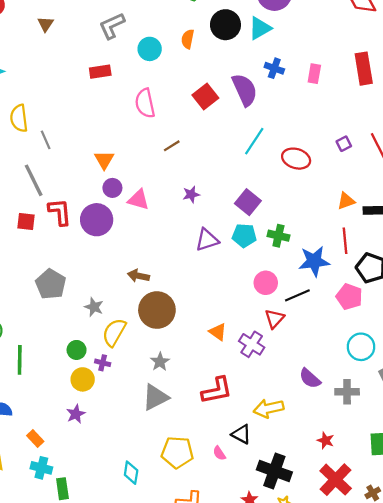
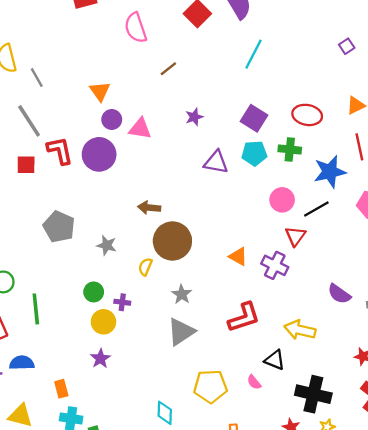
red ellipse: (296, 159) -> (307, 115), moved
purple triangle: (207, 240) -> (216, 162), turned 35
yellow semicircle: (114, 332) -> (145, 267), moved, size x0.6
yellow arrow: (269, 408) -> (300, 330), turned 32
orange rectangle: (35, 438) -> (61, 389), turned 35

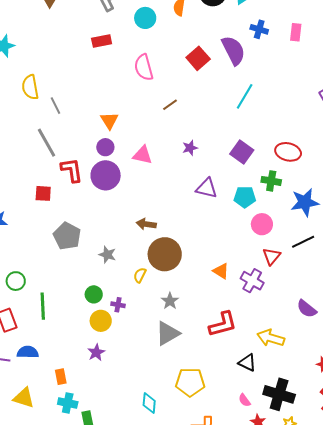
purple circle: (112, 119) -> (105, 147), moved
cyan pentagon: (254, 153) -> (245, 197), moved
red square: (26, 165) -> (43, 193), moved
black line: (316, 209) -> (303, 242), moved
pink semicircle: (254, 382) -> (244, 400), moved

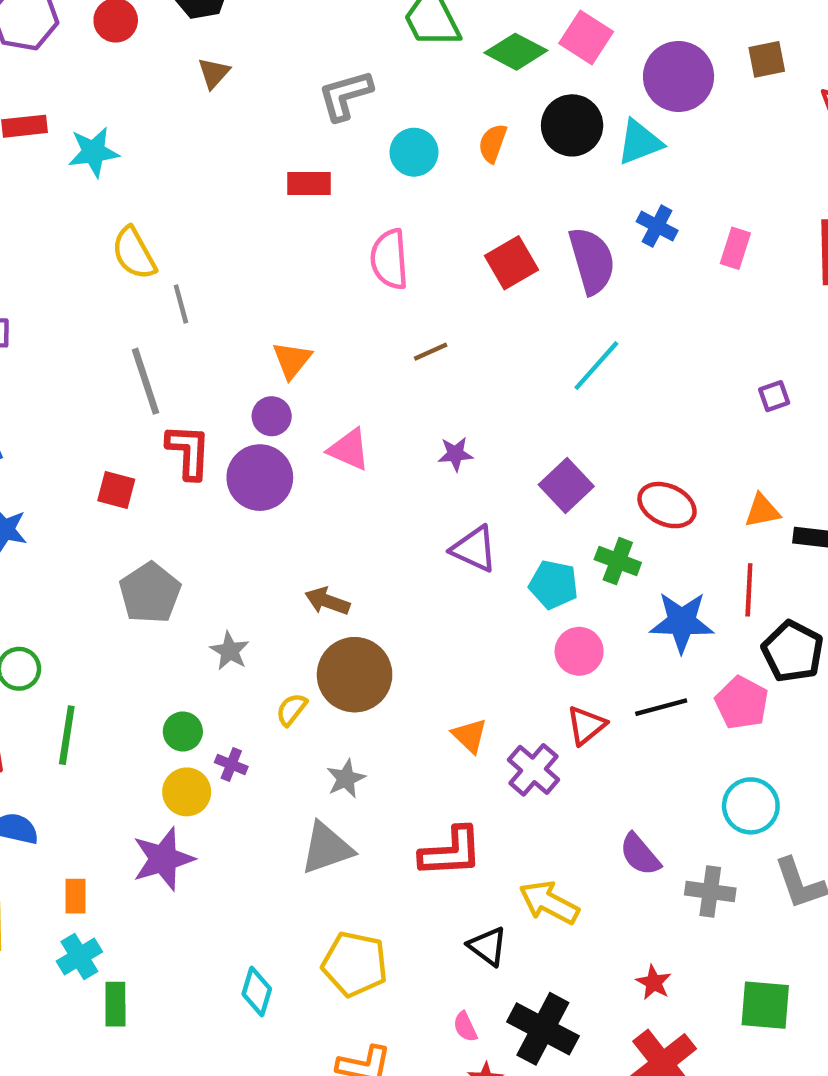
yellow semicircle: (30, 87) -> (134, 253), turned -30
purple star: (96, 353) -> (163, 859), size x1.6
cyan cross: (68, 403) -> (79, 957), turned 36

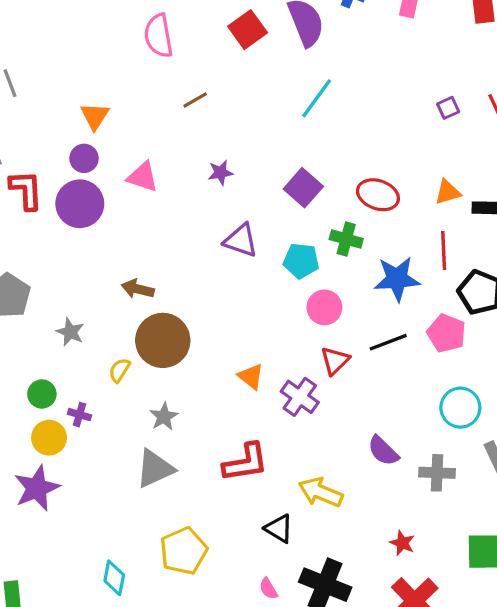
yellow pentagon: (355, 964) -> (184, 551), turned -30

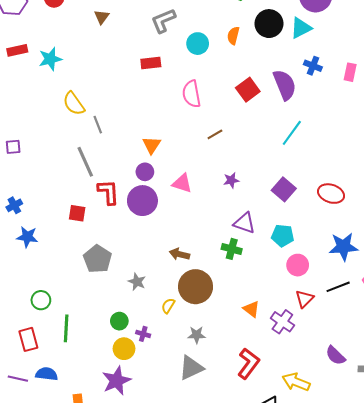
green cross: (346, 239) -> (232, 249), moved
gray star: (164, 417) -> (197, 335), turned 30
red L-shape: (246, 462) -> (248, 364), turned -44

